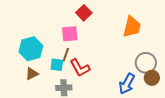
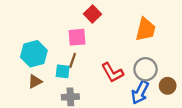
gray circle: (146, 63) -> (146, 69), moved
red L-shape: (80, 68) -> (112, 73), moved

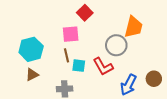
brown line: (73, 60) -> (67, 55), turned -32
gray circle: (146, 69) -> (116, 45), moved
cyan square: (63, 71) -> (79, 66), moved

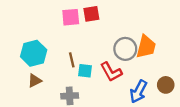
red square: (85, 13) -> (91, 14), turned 35
orange trapezoid: (134, 27) -> (146, 47), moved
pink square: (71, 34) -> (71, 17), moved

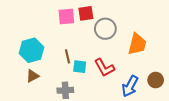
gray circle: (125, 49) -> (105, 29), moved

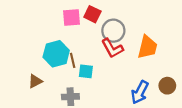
red square: (86, 13) -> (92, 14), turned 35
cyan hexagon: (31, 50) -> (56, 54), moved
red L-shape: (104, 68) -> (112, 48), moved

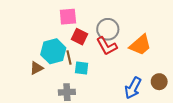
red square: (92, 14) -> (80, 37), moved
orange trapezoid: (147, 47) -> (140, 45), turned 35
brown triangle: (35, 81) -> (37, 68), moved

